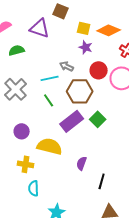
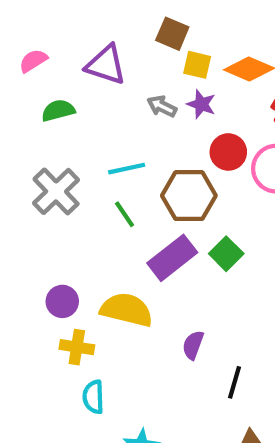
brown square: (61, 11) -> (172, 34), moved
gray arrow: (67, 66) -> (162, 106), moved
purple circle: (22, 131) -> (62, 301), moved

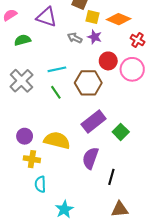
green square: (226, 254) -> (121, 132), moved
purple rectangle: (172, 258) -> (94, 122), moved
purple semicircle: (193, 345) -> (90, 158), size x1.5

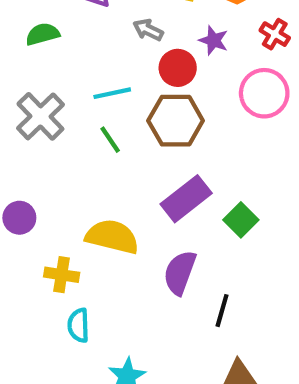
purple star: (95, 37) -> (214, 40), moved
red circle: (108, 61) -> (178, 68), moved
purple circle: (25, 136) -> (19, 218), moved

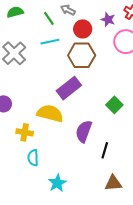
purple star: (214, 40) -> (108, 19), moved
green line: (110, 140) -> (49, 18), moved
purple rectangle: (186, 199) -> (69, 88), moved

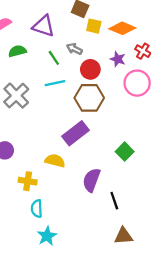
yellow semicircle: (50, 113) -> (55, 161), size x0.7
black line: (105, 150) -> (114, 201), turned -35
cyan star: (57, 183) -> (47, 236), moved

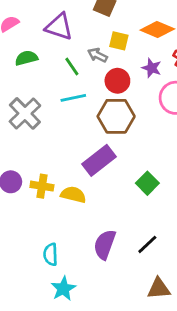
yellow square: (94, 26) -> (119, 41), moved
green square: (125, 152) -> (147, 183), moved
purple semicircle: (91, 180) -> (105, 244), moved
yellow cross: (28, 181) -> (42, 186), moved
black line: (114, 201) -> (147, 244), turned 66

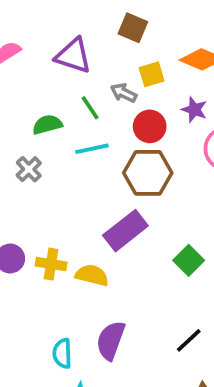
yellow square: (119, 41) -> (152, 74), turned -30
green semicircle: (26, 58) -> (47, 125), moved
gray cross: (25, 113) -> (29, 169), size x0.6
purple semicircle: (105, 244) -> (111, 340), moved

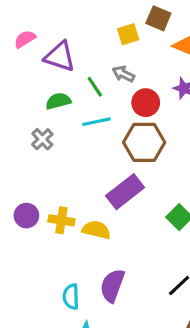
brown square: (133, 28) -> (158, 18), moved
purple triangle: (73, 56) -> (60, 57), moved
yellow square: (152, 74) -> (128, 34), moved

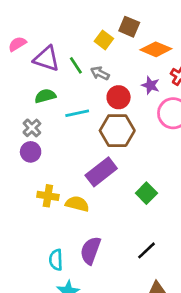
yellow square: (128, 34) -> (104, 40), turned -36
green line: (95, 87) -> (76, 65), moved
purple circle: (26, 216) -> (31, 152), moved

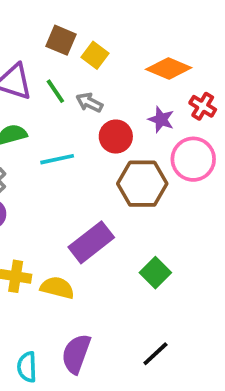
brown square: (129, 27) -> (61, 40), moved
brown hexagon: (117, 131) -> (142, 184), moved

